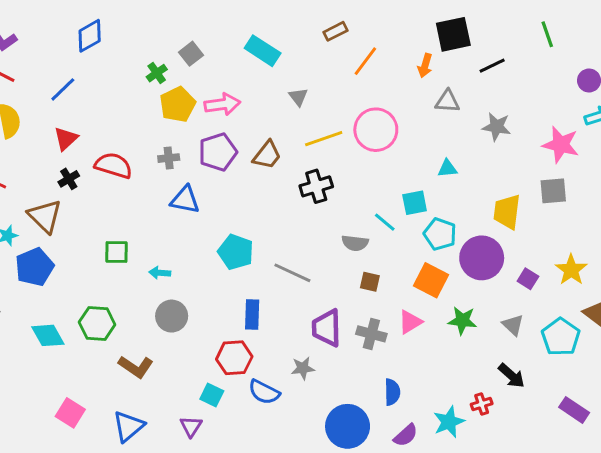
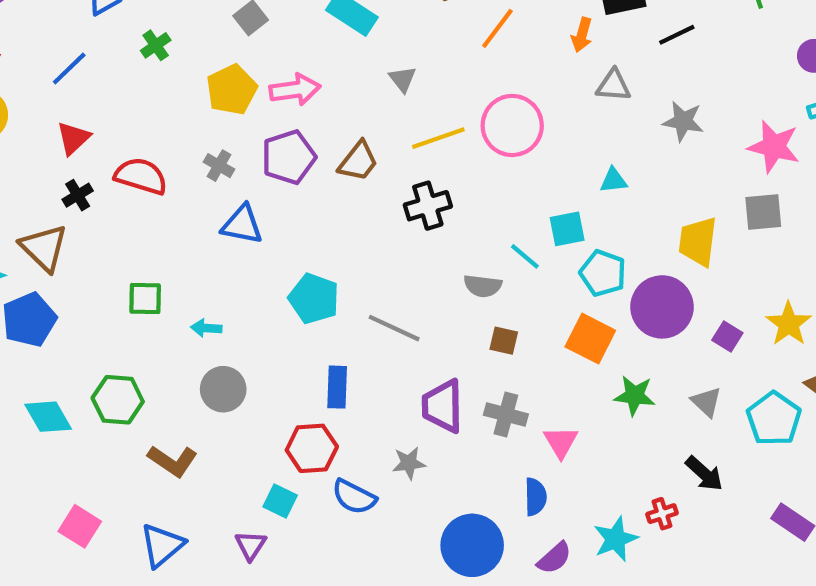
green cross: (157, 73) -> (156, 45), moved
gray cross: (169, 158) -> (219, 166), turned 36
pink triangle: (410, 322) -> (561, 442), moved, turned -30

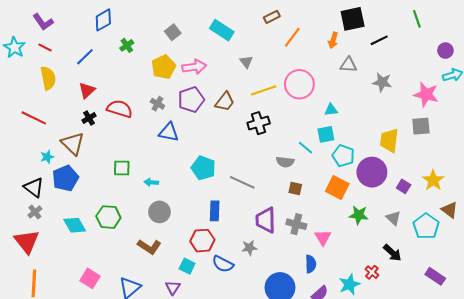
cyan triangle: (613, 180) -> (331, 110), moved
brown L-shape: (173, 461) -> (149, 247), moved
red cross: (662, 514) -> (372, 272), turned -32

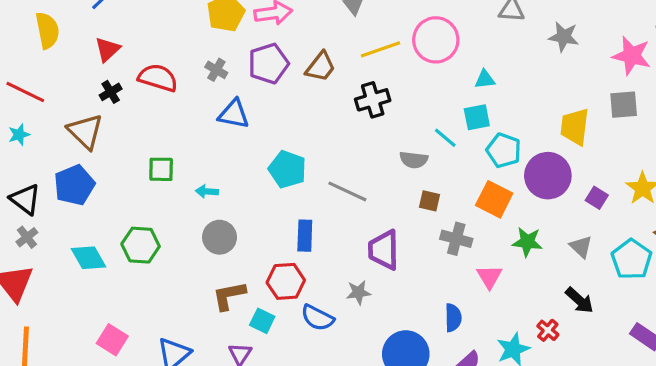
cyan star: (47, 157) -> (19, 135), moved
gray cross: (296, 224) -> (456, 239), moved
pink triangle: (323, 237) -> (489, 277), moved
brown L-shape: (149, 247) -> (229, 296), moved, turned 135

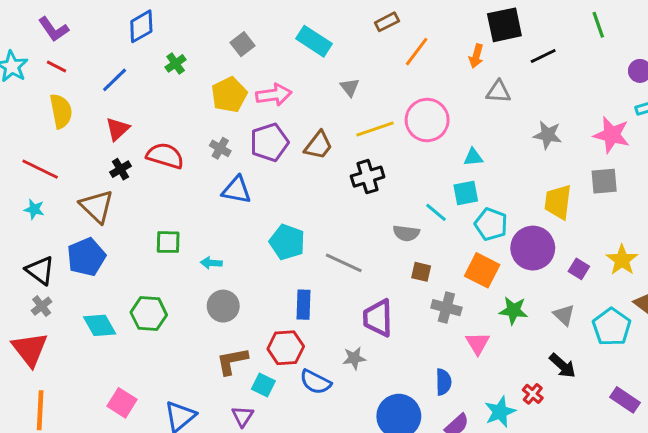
gray star: (564, 37) -> (548, 135), moved
cyan star: (19, 135) -> (34, 209), turned 30

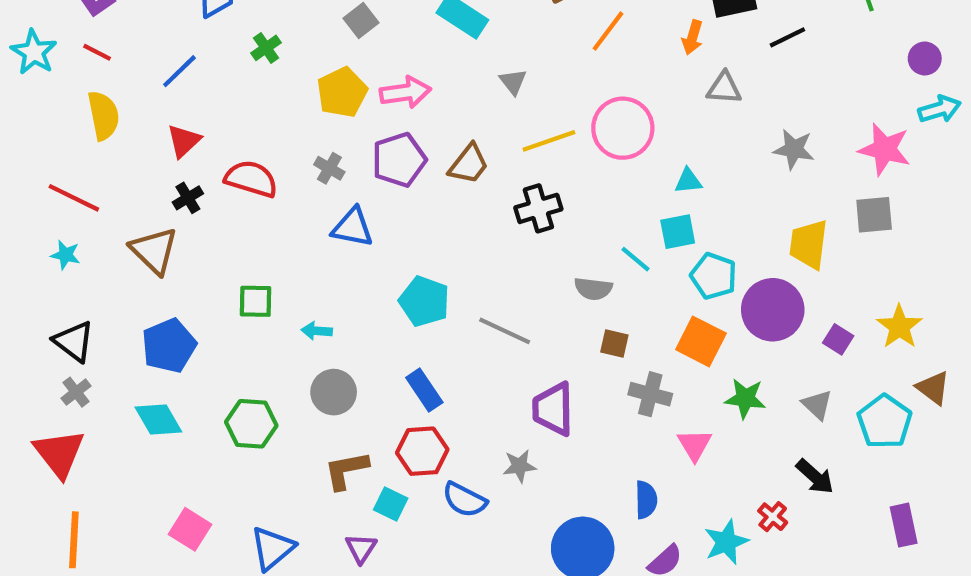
blue pentagon: (86, 257) -> (169, 346), moved
blue rectangle: (304, 305) -> (424, 390), moved, turned -36
green hexagon: (149, 314) -> (251, 424), moved
purple rectangle: (625, 400) -> (904, 525), turned 44

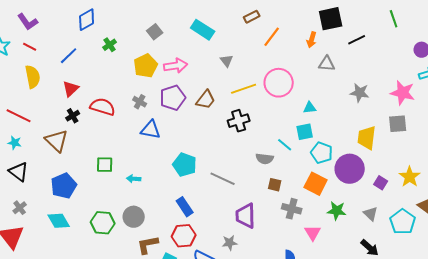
black triangle: (74, 341) -> (19, 172), moved
gray circle: (334, 392) -> (134, 217), moved

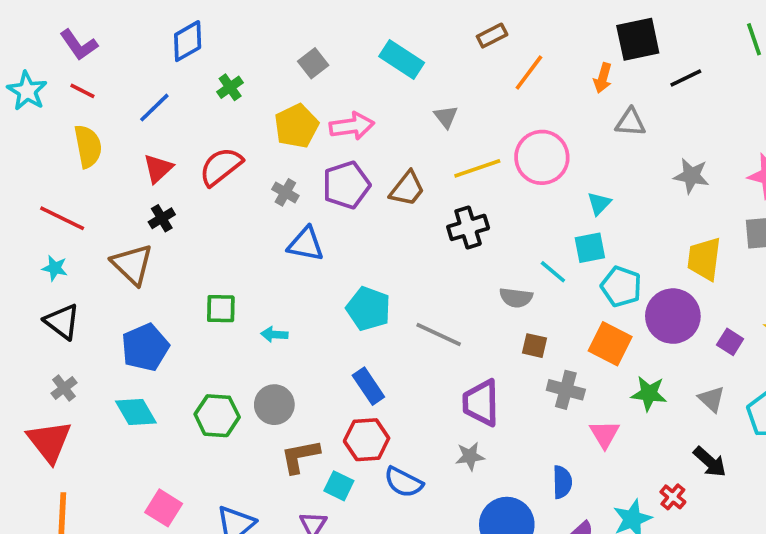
red semicircle: (103, 107) -> (221, 167), moved, turned -55
cyan triangle: (310, 108) -> (599, 203), turned -40
gray star: (230, 243) -> (470, 456), moved

